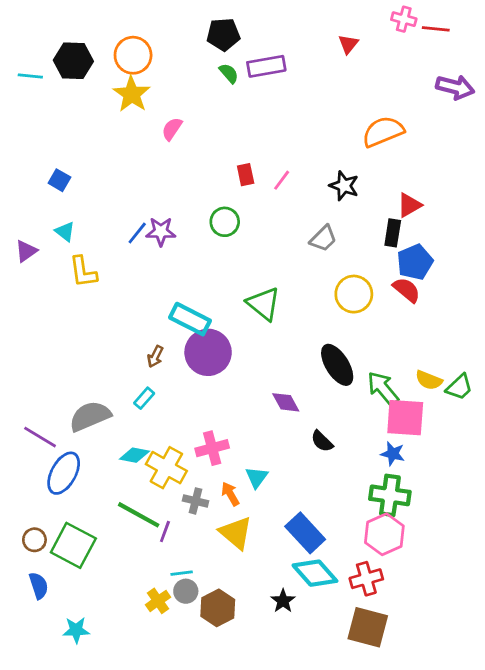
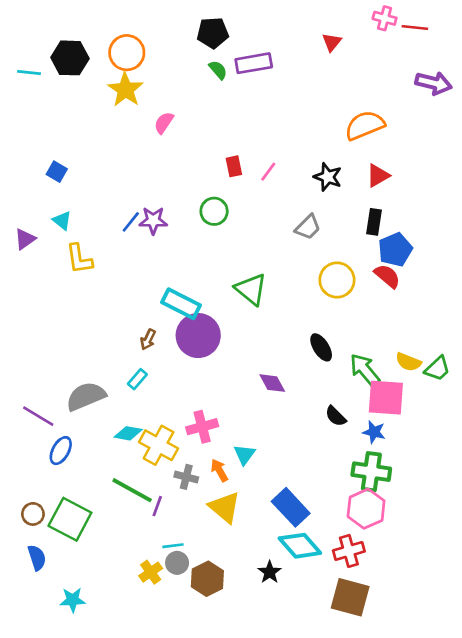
red triangle: (409, 205) -> (378, 176), moved
black ellipse: (337, 365) -> (321, 347), size x0.7
black semicircle: (322, 441) -> (336, 416), moved
blue ellipse: (64, 473) -> (61, 451), size x0.7

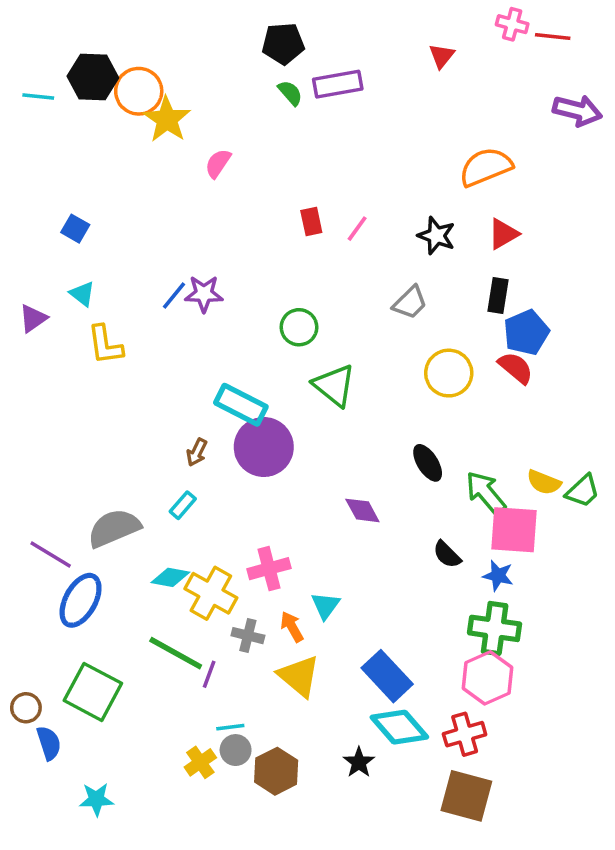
orange circle: (127, 53) -> (139, 91), moved
green circle: (214, 211) -> (299, 327), moved
blue ellipse: (61, 451) -> (81, 600), size x1.4
brown circle: (33, 514) -> (26, 708), moved

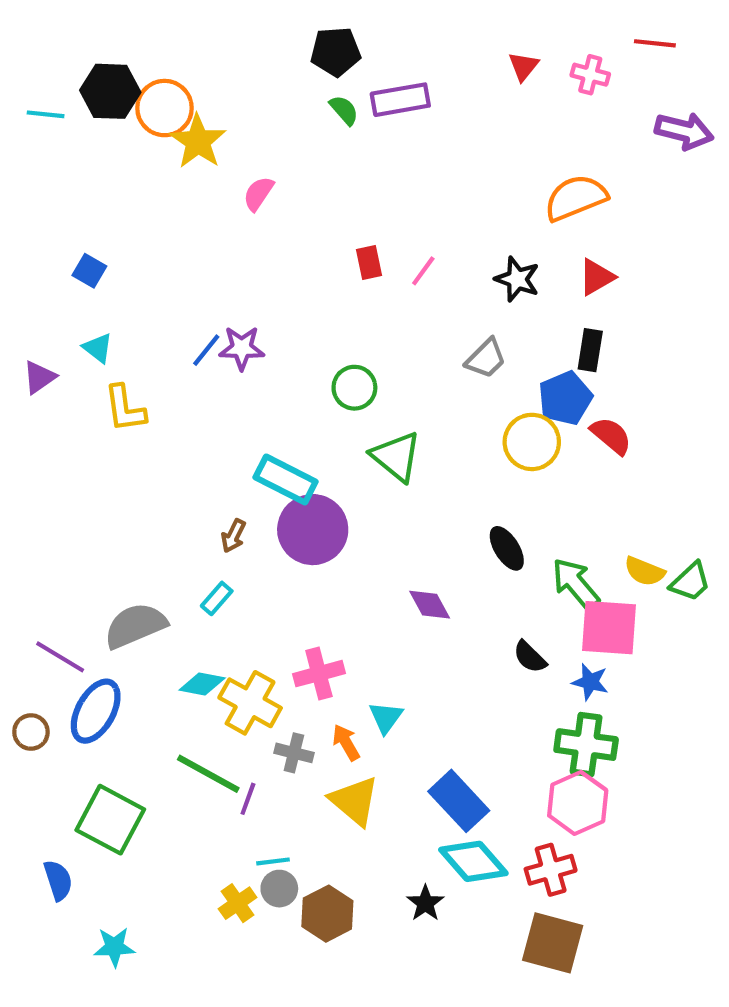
pink cross: (512, 24) -> (590, 75), moved
blue pentagon: (526, 333) -> (565, 398), moved
brown circle: (26, 708) -> (31, 732), moved

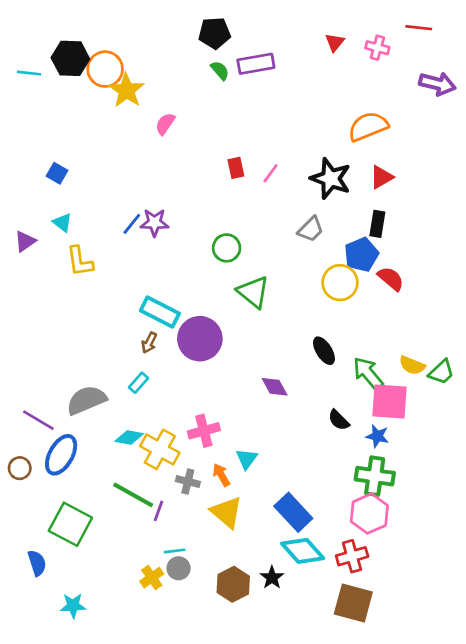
black star: (517, 279) -> (331, 179), size x1.4
cyan rectangle: (286, 480) -> (160, 312), moved
brown hexagon: (327, 914) -> (233, 584), moved

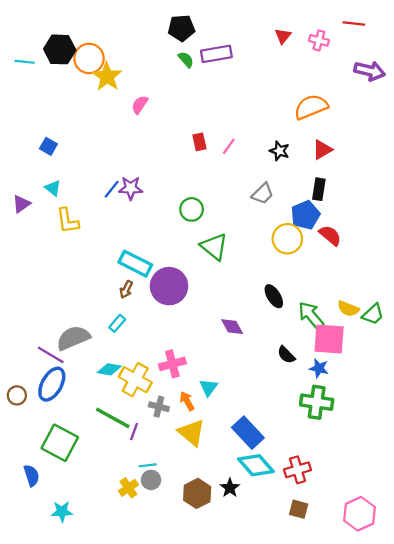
black star: (331, 179) -> (279, 151), size x0.6
purple line: (38, 420) -> (51, 355), moved
pink hexagon: (369, 514) -> (359, 514), moved
brown square: (353, 603) -> (299, 509), size x0.6

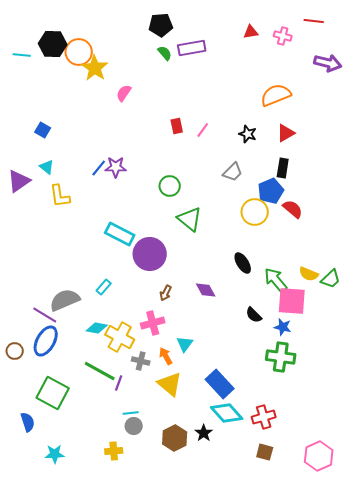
red triangle: (283, 36) -> (251, 32), turned 42
purple triangle: (21, 204) -> (19, 181), size x1.4
brown arrow: (126, 289) -> (166, 293), moved
yellow cross: (128, 488) -> (114, 451), moved, turned 30

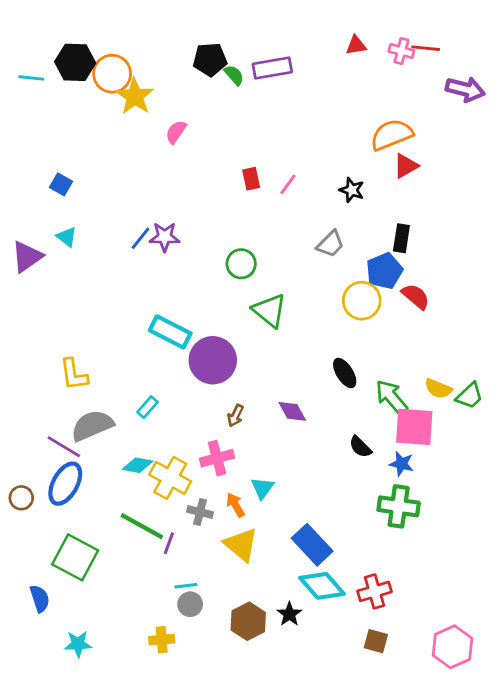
red line: (314, 21) -> (426, 48), moved
black pentagon: (161, 25) -> (210, 60), moved
red triangle: (286, 133) -> (406, 166), moved
yellow L-shape: (60, 196) -> (74, 374), moved

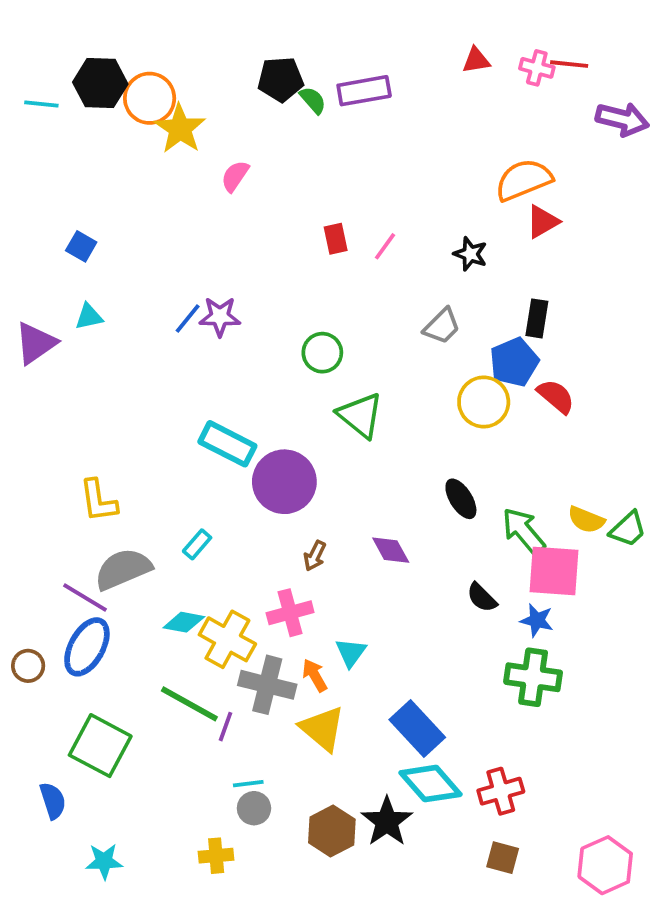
cyan triangle: (67, 237) -> (89, 317), turned -50
gray cross: (200, 512) -> (267, 685), size x1.6
black star: (289, 614) -> (387, 822), size x1.5

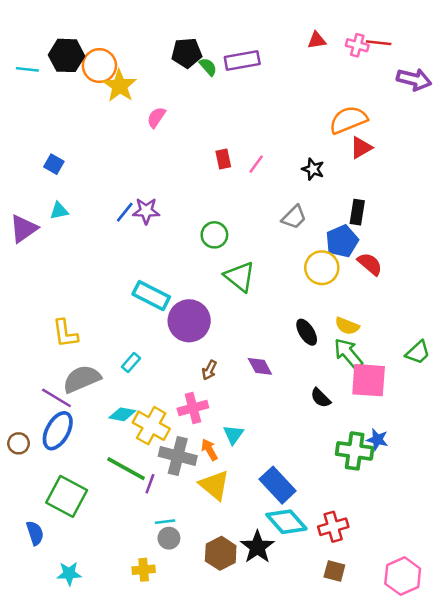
yellow semicircle: (586, 520) -> (347, 326), moved
blue star: (537, 620) -> (377, 440), moved

